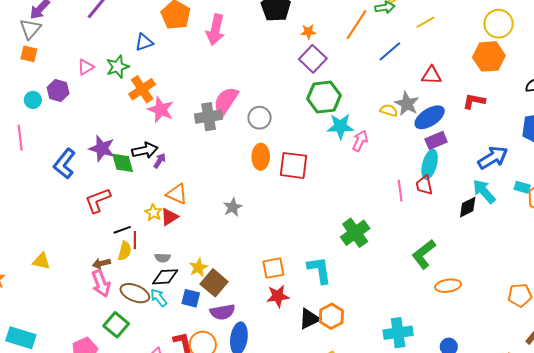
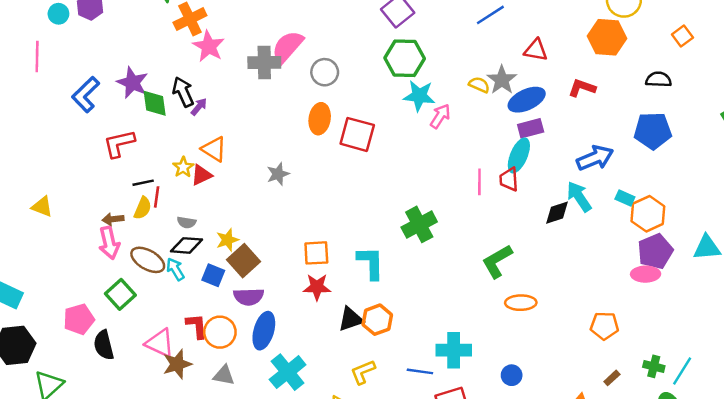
black arrow: (145, 150) -> (183, 92), turned -110

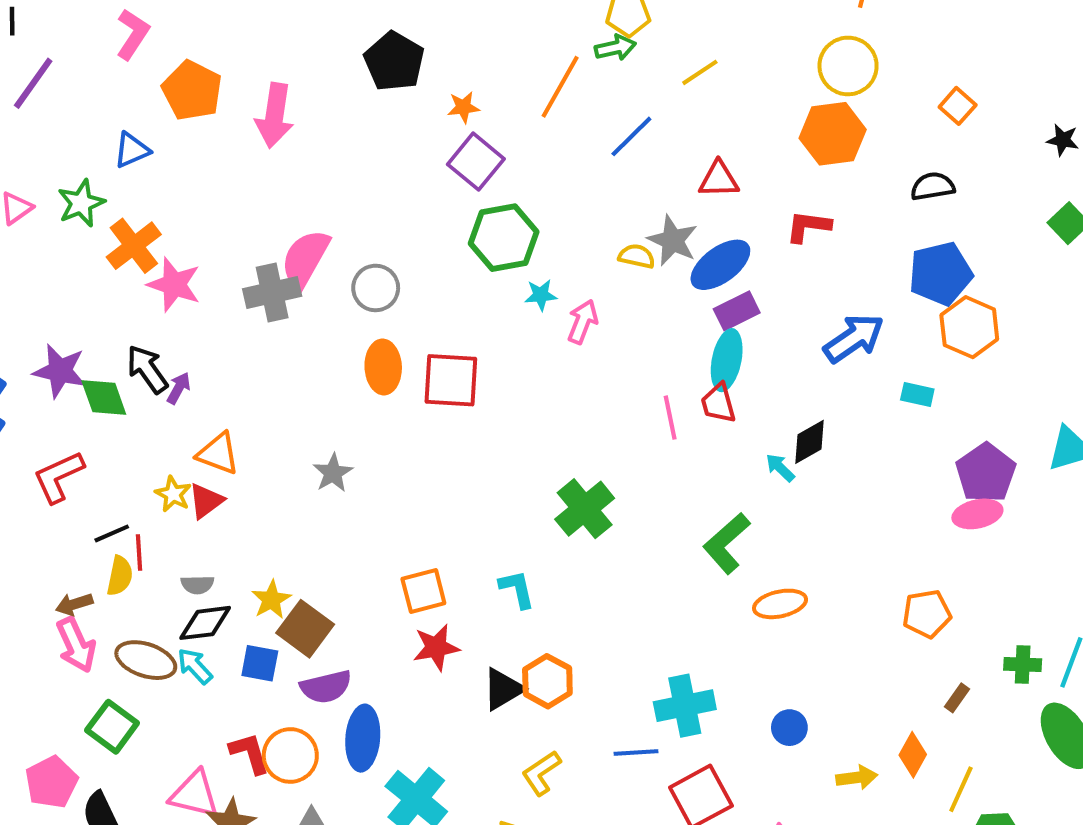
cyan star: (419, 96) -> (541, 295), size x0.6
cyan arrow: (579, 197) -> (780, 468), moved, size x0.6
orange hexagon: (648, 214) -> (969, 327), moved
cyan L-shape: (371, 263) -> (517, 589), size x0.7

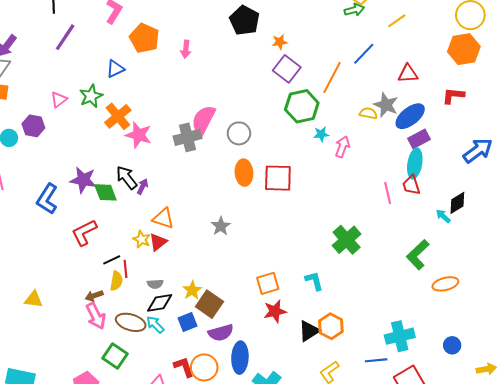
orange line: (560, 87) -> (332, 78), moved
pink arrow: (275, 115) -> (186, 49), size x0.6
blue square: (260, 663) -> (188, 322), turned -30

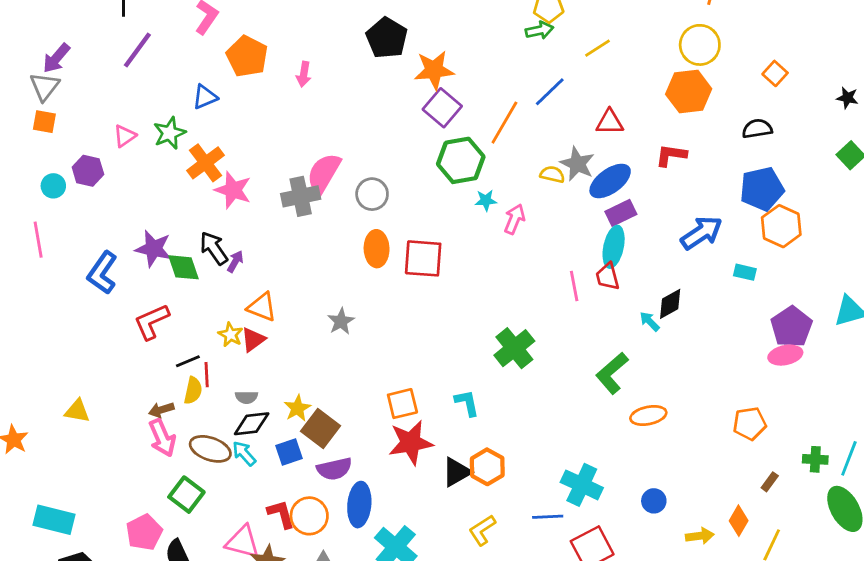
orange star: (280, 42) -> (434, 70), size x1.8
red star: (275, 311) -> (411, 443), size x1.4
cyan cross: (400, 336) -> (582, 485), turned 36

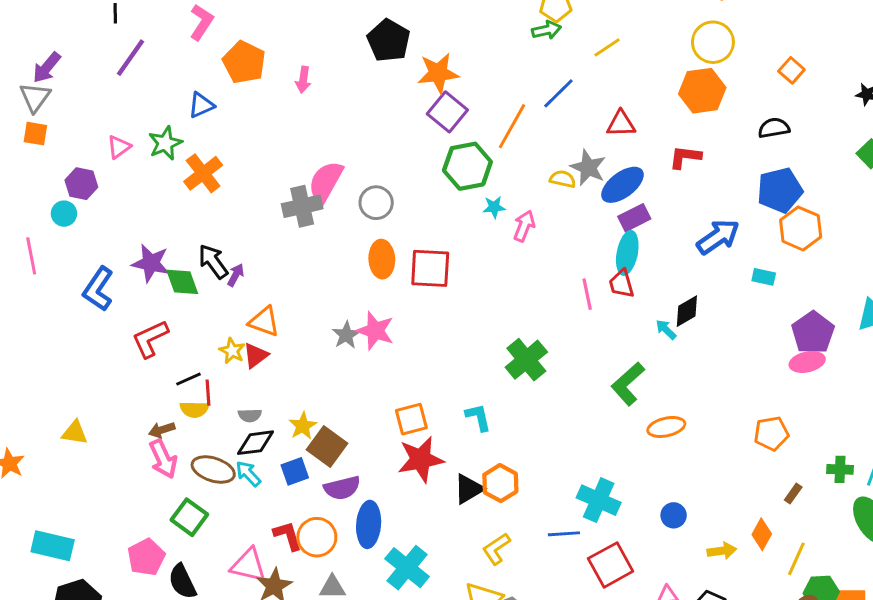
cyan circle: (53, 186) -> (64, 214), moved
pink star: (233, 190) -> (375, 331), moved
yellow semicircle: (193, 391) -> (194, 409), turned 80

